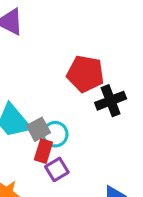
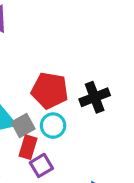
red pentagon: (85, 74) -> (50, 91), moved
cyan circle: (55, 134) -> (53, 126), moved

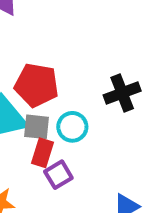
red pentagon: (50, 91) -> (36, 85), moved
gray square: (23, 126) -> (36, 127), turned 35

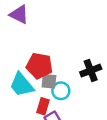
gray square: (36, 127) -> (49, 81), moved

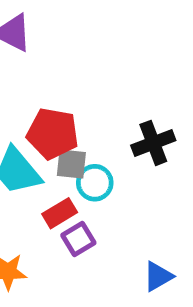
red rectangle: (43, 106) -> (60, 213), turned 42

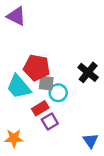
black cross: (153, 143) -> (88, 72), turned -30
blue triangle: (158, 276) -> (91, 141), turned -35

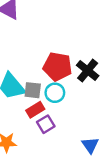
red pentagon: (37, 68) -> (58, 67), moved
gray square: (46, 83) -> (33, 90), moved

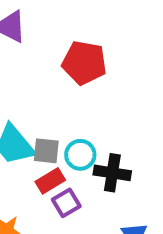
red pentagon: (58, 67) -> (84, 63), moved
black cross: (88, 71) -> (112, 173), moved, turned -30

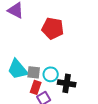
red rectangle: (50, 181) -> (36, 87), turned -40

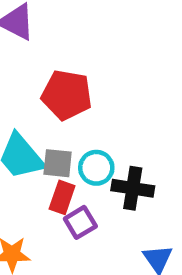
red pentagon: (53, 28) -> (67, 95), moved

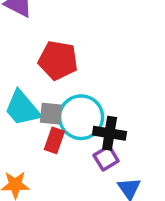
cyan circle: (96, 168) -> (81, 117), size x1.6
purple square: (80, 222) -> (106, 158), moved

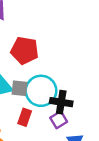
red rectangle: (54, 140) -> (25, 117), moved

